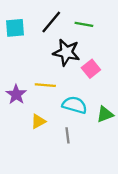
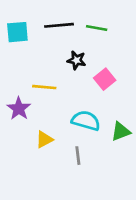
black line: (51, 22) -> (59, 25), turned 45
black star: (66, 52) -> (76, 60), size x0.6
yellow line: (45, 85) -> (44, 87), moved

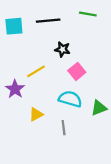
green line: (97, 28) -> (88, 14), moved
pink square: (105, 79) -> (77, 71), moved
yellow line: (44, 87) -> (36, 71), turned -36

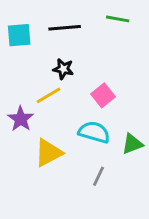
black star: (62, 49) -> (63, 69), moved
yellow triangle: (36, 114) -> (49, 153), size x1.5
gray line: (64, 128) -> (99, 176), moved, turned 32

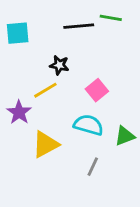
black line: (65, 28) -> (79, 26), moved

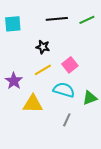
green line: (111, 18) -> (87, 20), moved, turned -35
yellow line: (45, 90) -> (43, 70), moved
yellow triangle: (45, 144) -> (33, 104), turned 30

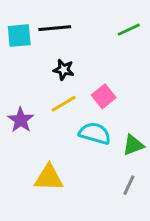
black line: (57, 19) -> (55, 28), moved
yellow triangle: (33, 104) -> (49, 178), moved
gray line: (67, 120) -> (129, 185), moved

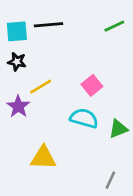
black star: (64, 70) -> (17, 62), moved
yellow line: (64, 104) -> (41, 87), moved
gray line: (129, 185) -> (110, 180), moved

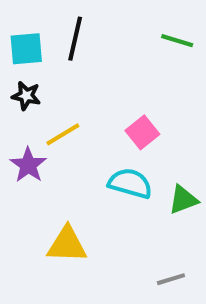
black line: (49, 25) -> (75, 39), turned -72
green line: (114, 26) -> (177, 41), turned 42
gray line: (110, 180) -> (171, 279), turned 48

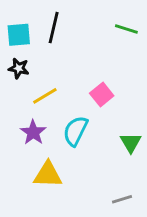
purple star: (28, 165) -> (33, 132), moved
cyan semicircle: (130, 183) -> (75, 131), moved, turned -80
green triangle: (183, 200) -> (131, 143), turned -40

